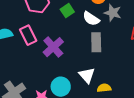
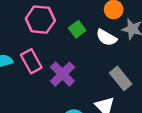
gray rectangle: (96, 42) -> (121, 78), moved, turned -36

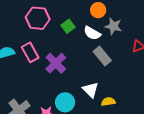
gray rectangle: (121, 78) -> (102, 56), moved

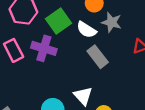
green square: (68, 26) -> (59, 21), size x1.5
purple cross: (56, 63) -> (44, 48), moved, turned -30

